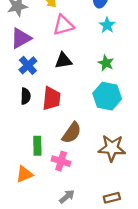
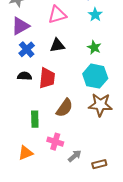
black semicircle: (26, 96) -> (25, 76), turned -88
brown star: (112, 148) -> (100, 105), moved
pink cross: (61, 161) -> (55, 142), moved
orange triangle: (24, 174) -> (26, 153), moved
gray arrow: (67, 197) -> (75, 156), moved

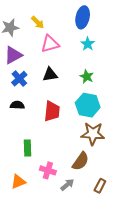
red trapezoid: (47, 78) -> (52, 111), moved
brown semicircle: (64, 108) -> (81, 161), moved
brown rectangle: (99, 164) -> (100, 186), moved, turned -48

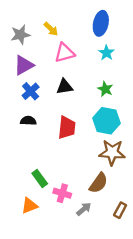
green rectangle: (28, 148) -> (40, 178), moved, turned -35

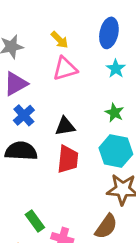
yellow arrow: (51, 29) -> (60, 40), moved
black triangle: (65, 87) -> (65, 126), moved
black semicircle: (28, 121) -> (21, 151), size x1.6

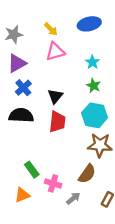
blue ellipse: (109, 33) -> (89, 24), turned 65
cyan star: (116, 69) -> (92, 62), moved
black triangle: (65, 126) -> (55, 96), turned -42

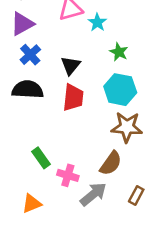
cyan star: (92, 62) -> (97, 22), moved
orange triangle: (22, 195) -> (32, 204), moved
gray arrow: (73, 198) -> (93, 194), size x1.5

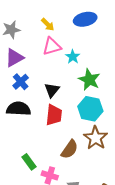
green star: (119, 52) -> (89, 80), size x1.5
brown star: (127, 127) -> (96, 138), turned 30
brown semicircle: (111, 163) -> (70, 149), moved

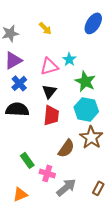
blue ellipse: (85, 19) -> (93, 23), moved, turned -45
pink triangle: (52, 46) -> (49, 66), moved

